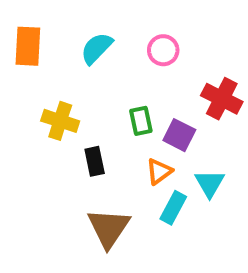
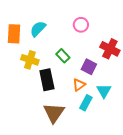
orange rectangle: (28, 46) -> (14, 34), moved
cyan semicircle: (97, 48) -> (38, 29), moved
green rectangle: (141, 121) -> (63, 56), moved, turned -32
black rectangle: (95, 161) -> (47, 80), size x1.5

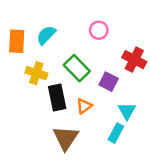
green rectangle: (63, 56) -> (77, 68), size x1.5
orange triangle: (79, 85) -> (84, 106), moved
cyan rectangle: (86, 103) -> (116, 133), moved

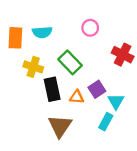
cyan semicircle: (46, 35) -> (42, 32), turned -138
purple square: (109, 82) -> (97, 89), moved, turned 30
orange triangle: (84, 106) -> (77, 97), turned 40

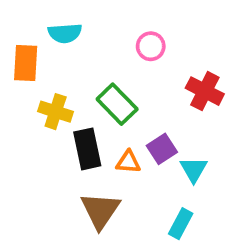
cyan semicircle: (42, 32) -> (65, 33), moved
cyan rectangle: (106, 122) -> (181, 224), moved

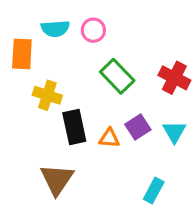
pink circle: (151, 46) -> (93, 30), moved
green rectangle: (117, 104) -> (117, 76), moved
cyan triangle: (194, 169) -> (174, 132), moved
brown triangle: (100, 211) -> (57, 179), moved

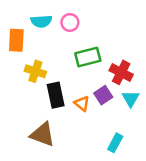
green rectangle: (117, 76) -> (88, 57), turned -60
red cross: (174, 78) -> (121, 72), moved
orange triangle: (109, 138) -> (82, 103), turned 35
brown triangle: (57, 179) -> (43, 134), turned -44

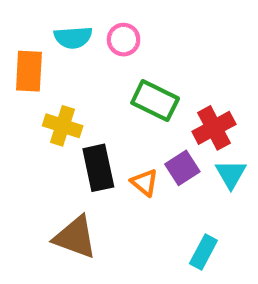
green rectangle: (88, 57) -> (155, 101), turned 40
red cross: (121, 72) -> (214, 128), turned 35

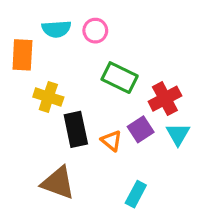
cyan rectangle: (203, 252) -> (136, 194), moved

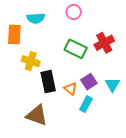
pink circle: (95, 31) -> (74, 12), moved
red cross: (165, 99) -> (104, 43), moved
cyan rectangle: (136, 194) -> (86, 104), moved

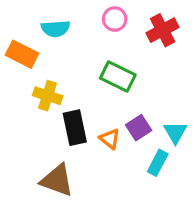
orange rectangle: (14, 35) -> (22, 54), turned -66
red cross: (104, 43) -> (163, 30), moved
cyan rectangle: (86, 104) -> (158, 163), moved

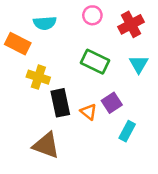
cyan triangle: (175, 132) -> (139, 64), moved

